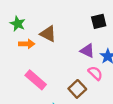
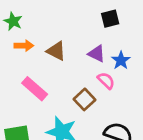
brown triangle: (48, 34) -> (56, 51), moved

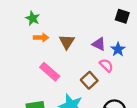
black square: (110, 19) -> (122, 16), moved, turned 32
brown triangle: (56, 51) -> (67, 42), turned 35

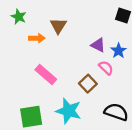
green star: (33, 18) -> (19, 17), moved
brown triangle: (67, 42) -> (58, 26), moved

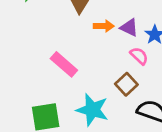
orange arrow: (37, 38) -> (104, 26), moved
brown square: (88, 84) -> (126, 84), moved

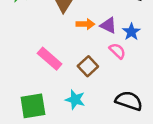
brown square: (126, 84) -> (88, 66), moved
cyan star: (92, 110) -> (75, 100), size x0.7

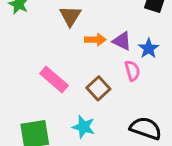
pink semicircle: (117, 51) -> (132, 71), turned 30

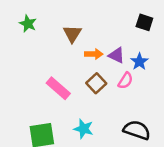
pink semicircle: (132, 71) -> (125, 81), turned 48
brown square: (98, 88) -> (96, 83), moved

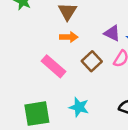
orange arrow: (94, 54) -> (69, 37), moved

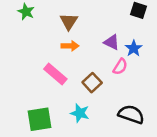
brown square: (92, 61) -> (92, 83), moved

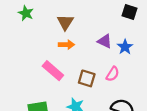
pink semicircle: (120, 67) -> (113, 74), moved
brown square: (92, 83) -> (87, 78), turned -30

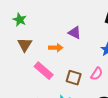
brown triangle: (65, 22) -> (25, 45), moved
purple triangle: (105, 41) -> (75, 33), moved

